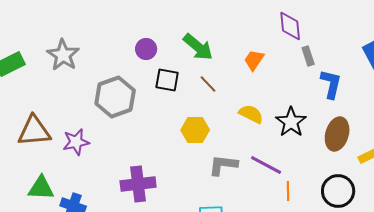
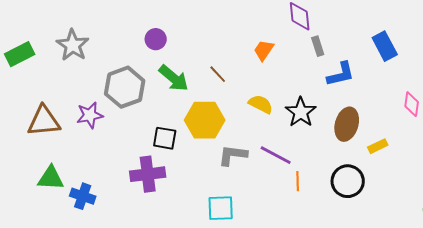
green arrow: (198, 47) -> (174, 78), moved
black square: (167, 80) -> (165, 138), moved
blue L-shape: (331, 84) -> (341, 74), turned 64
yellow hexagon: (195, 130) -> (205, 120), size x1.4
purple star: (76, 142) -> (90, 115), moved

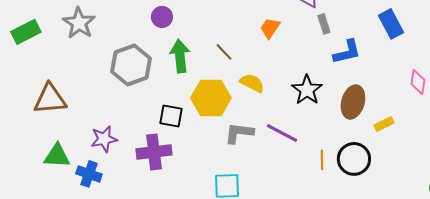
green arrow: (174, 78) -> (180, 56), turned -136
yellow semicircle: (261, 104) -> (252, 83), moved
purple star: (90, 115) -> (104, 139), moved
orange line: (298, 181) -> (322, 160), moved

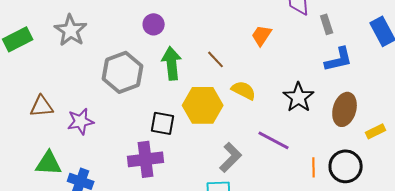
gray rectangle: (324, 24) -> (327, 24), moved
brown triangle: (50, 99) -> (42, 106), size x0.7
gray L-shape: (239, 133) -> (231, 157), moved, turned 128
purple star: (104, 139) -> (81, 121), moved

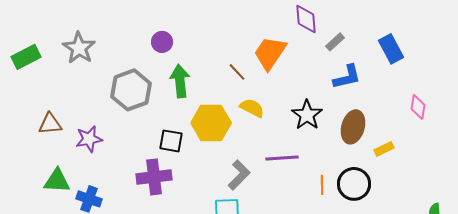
gray rectangle: (327, 24) -> (335, 42), turned 66
orange trapezoid: (262, 35) -> (270, 53), size x1.6
brown line: (216, 59) -> (237, 72), moved
purple line: (274, 140) -> (282, 158), turned -32

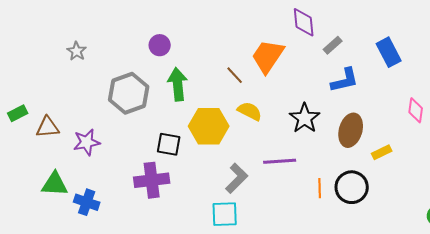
gray star: (79, 48) -> (77, 51), size x0.6
green rectangle: (26, 57) -> (18, 113), moved, size x0.7

